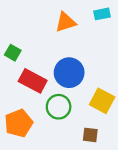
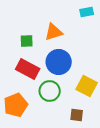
orange triangle: (66, 22) -> (54, 32), moved
green square: (13, 53) -> (27, 41), moved, turned -32

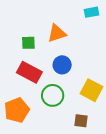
blue circle: (59, 62) -> (62, 65), size x0.7

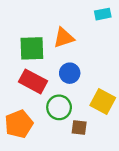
green square: (28, 43) -> (32, 48), size x1.6
brown square: (81, 121) -> (79, 127), moved

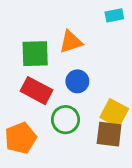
brown square: (79, 127) -> (109, 134), moved, size x1.5

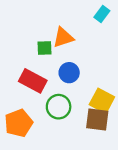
cyan rectangle: (114, 15) -> (102, 14), turned -42
green square: (35, 54) -> (44, 48), moved, size x0.6

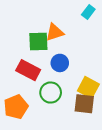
green square: (44, 48) -> (38, 42), size x1.5

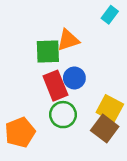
red rectangle: (28, 70) -> (55, 86), moved, turned 40
brown square: (84, 104) -> (105, 129), turned 30

